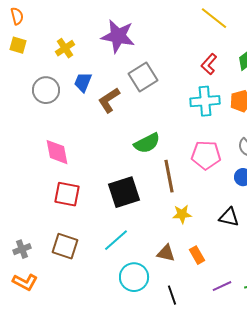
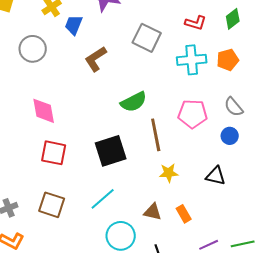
red L-shape: (209, 64) -> (196, 23), turned -115
gray square: (143, 77) -> (147, 38), moved, turned -32
blue trapezoid: (83, 82) -> (74, 25), moved

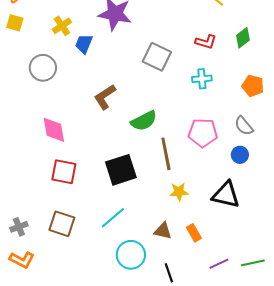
brown L-shape: (96, 59) -> (105, 97), moved
cyan cross: (192, 60) -> (202, 79), size x0.7
orange pentagon: (228, 60) -> (253, 86), moved, turned 30
black triangle: (216, 176) -> (226, 195), size x1.4

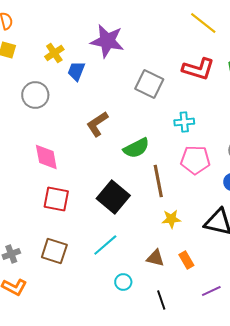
red L-shape: (206, 42) -> (198, 69), size x1.5
cyan cross: (202, 79) -> (184, 122), moved
black square: (121, 170) -> (113, 197), turned -32
cyan circle: (131, 255) -> (123, 282), size x0.6

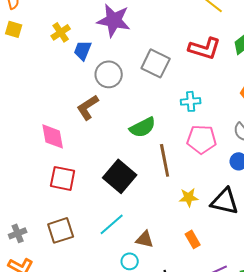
gray circle: (35, 95) -> (109, 74), moved
brown L-shape: (97, 124) -> (88, 107), moved
yellow star: (171, 219) -> (189, 197), moved
brown square: (54, 251) -> (61, 230), turned -36
brown triangle: (155, 258) -> (145, 239), moved

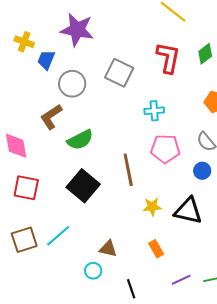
yellow cross: (61, 32) -> (24, 42), turned -36
red L-shape: (205, 48) -> (168, 58), turned -96
green semicircle: (143, 127) -> (80, 140), moved
cyan line: (112, 224) -> (58, 236), moved

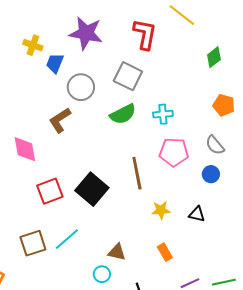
red L-shape: (168, 58) -> (145, 34), moved
green semicircle: (80, 140) -> (123, 114), moved
red square: (26, 188) -> (50, 191), moved, turned -32
black triangle: (188, 211) -> (197, 214), size x0.6

